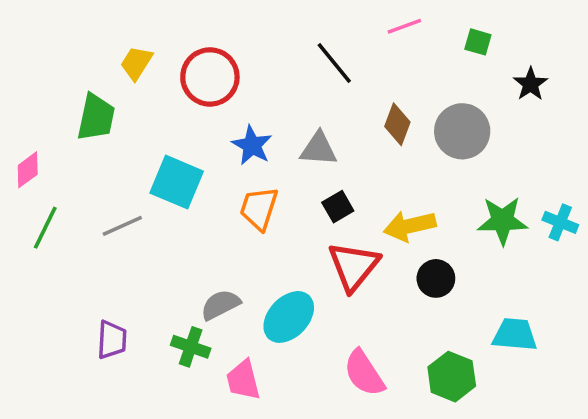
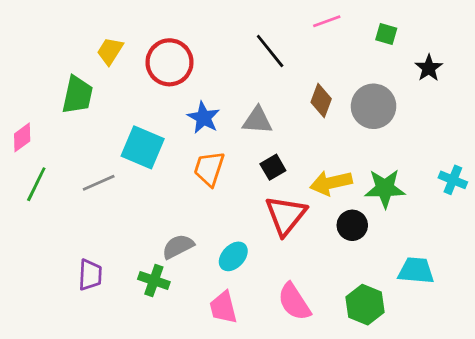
green star: (502, 221) -> (385, 188), moved
cyan ellipse: (289, 317) -> (233, 256), size x0.7
pink trapezoid: (243, 380) -> (223, 307), moved

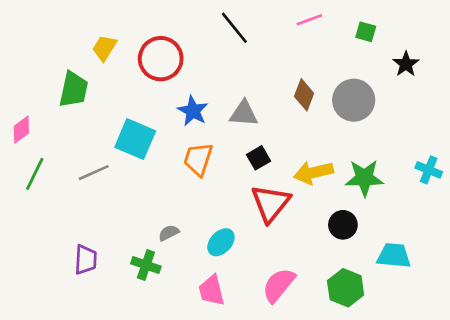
black line: (270, 51) -> (234, 28), moved
black circle: (352, 225) -> (343, 225), moved
gray semicircle: (178, 247) -> (169, 233), size x0.7
pink semicircle: (294, 302) -> (279, 285), turned 72

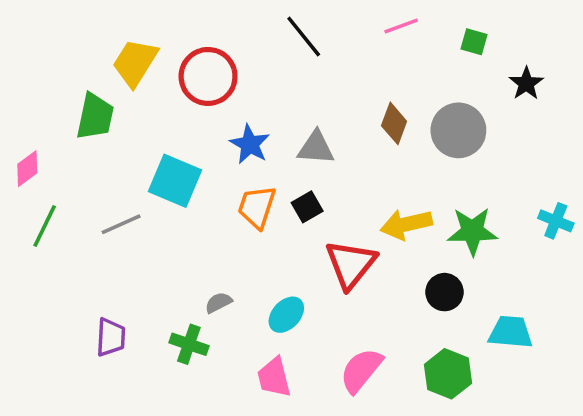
yellow trapezoid: (104, 48) -> (135, 63), size x1.4
black square: (259, 158) -> (307, 207), moved

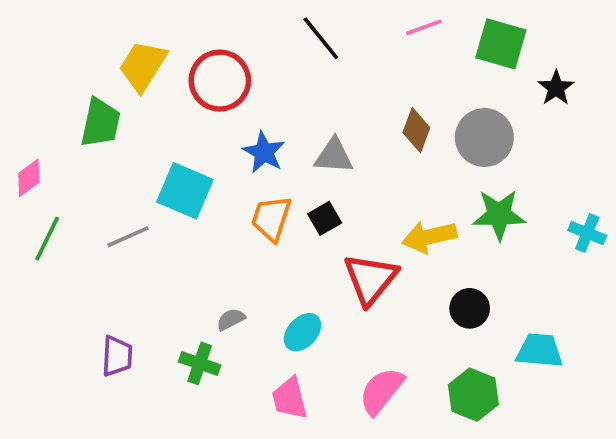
green square: (474, 42) -> (501, 44), size x1.8
green star: (472, 231) -> (499, 215), moved

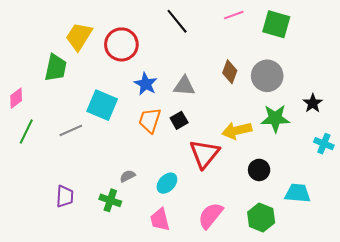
black star: (556, 88) -> (313, 103), moved
cyan cross: (587, 233) -> (324, 144), moved

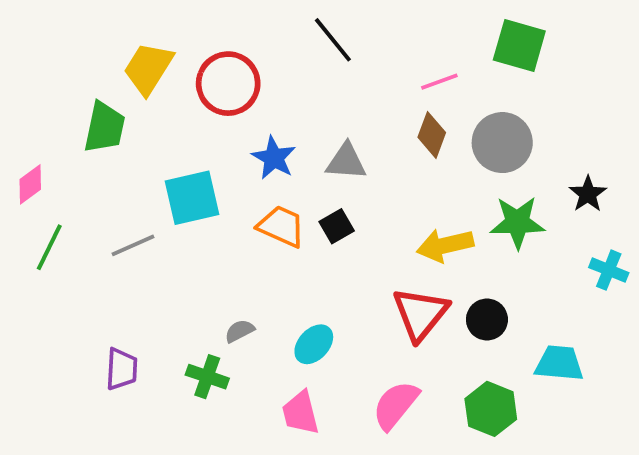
pink line: (234, 15) -> (439, 82), moved
cyan square: (102, 105) -> (192, 198), turned -36
orange trapezoid: (150, 120) -> (281, 226), turned 96
red triangle: (204, 154) -> (420, 314), moved

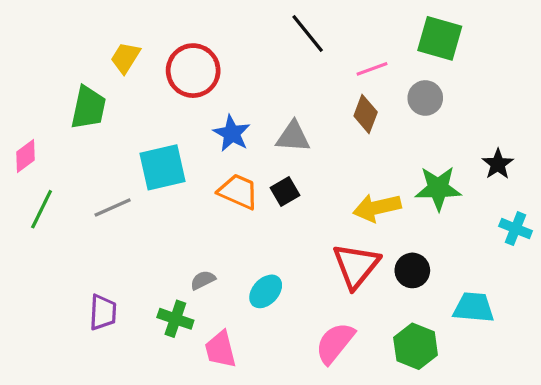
black line: (333, 40) -> (308, 34), moved
yellow trapezoid: (148, 68) -> (125, 58), size x0.7
gray circle: (502, 143) -> (425, 98), moved, size x0.7
pink trapezoid: (300, 413) -> (221, 349), moved

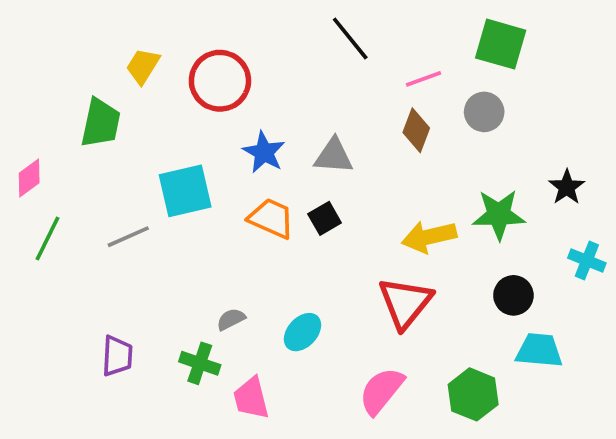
black circle: (412, 270) -> (513, 295), moved

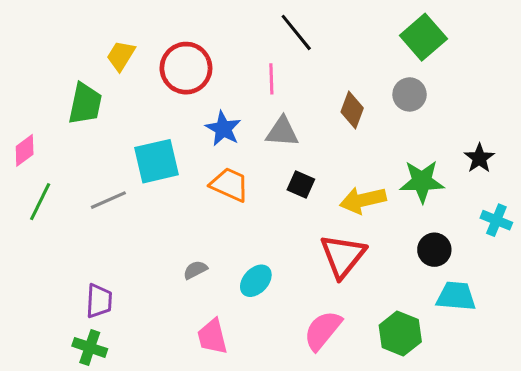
green square: (501, 44) -> (423, 37), turned 33
pink line: (424, 79) -> (271, 79), moved, turned -72
black square: (325, 218) -> (301, 185), moved, turned -36
green cross: (200, 363) -> (90, 347), moved

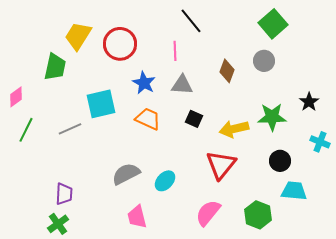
yellow trapezoid: (121, 56) -> (78, 36), size x1.4
gray semicircle: (195, 270) -> (126, 174), size x1.8
green cross: (90, 347) -> (58, 224), turned 35

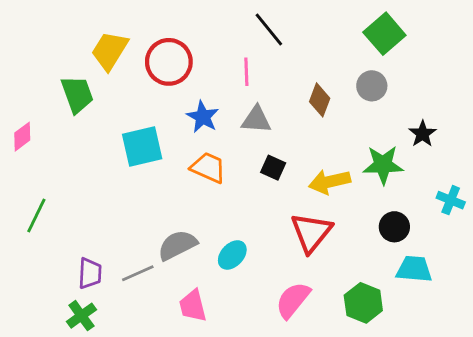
green trapezoid: (55, 67) -> (77, 94), turned -32
black star: (309, 102) -> (423, 134), moved
gray line: (70, 129) -> (138, 273), moved
green line: (26, 130) -> (36, 216), moved

